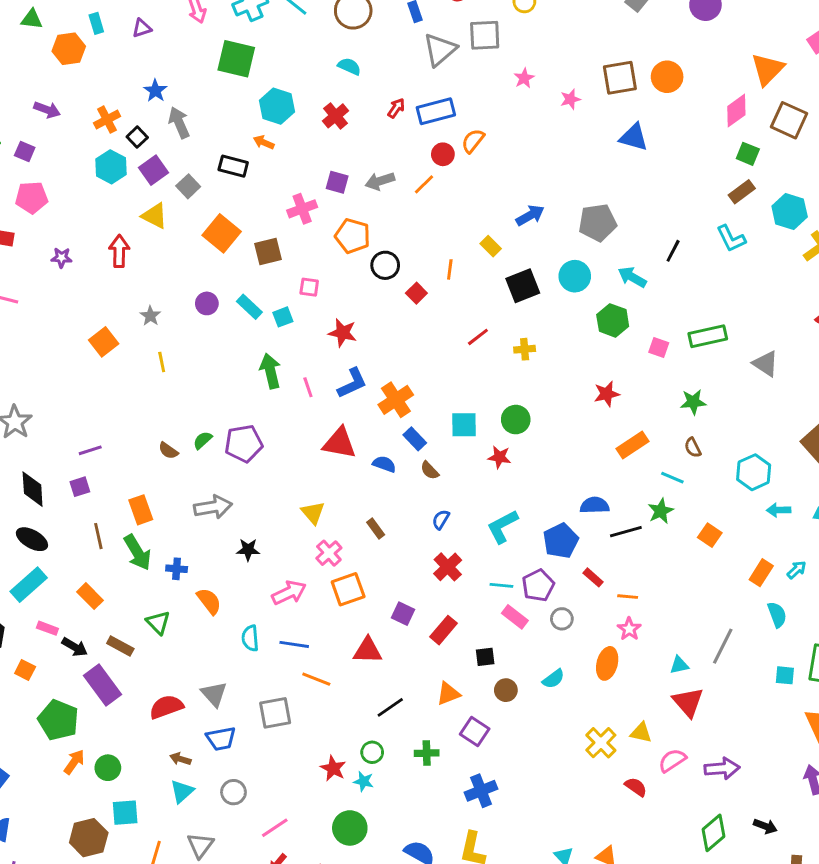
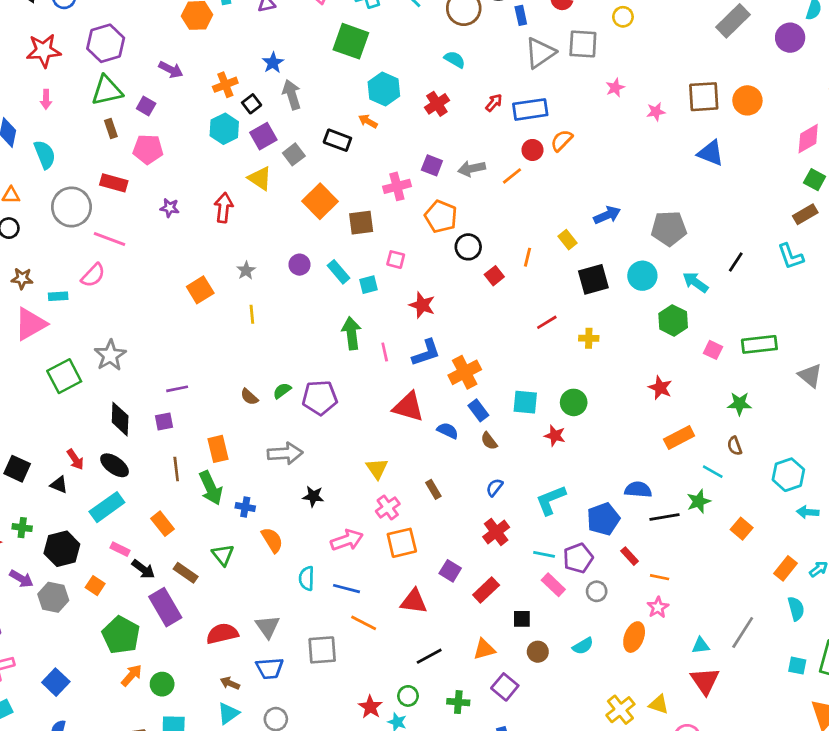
red star: (607, 394) -> (660, 388), turned 30

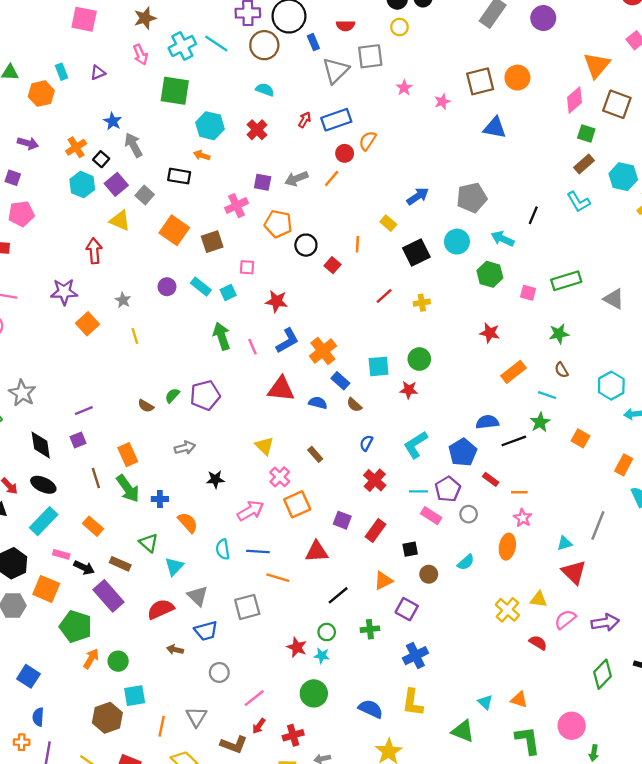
purple star: (170, 208) -> (64, 292), moved, size x1.6
gray arrow: (285, 453) -> (185, 448), size x0.7
orange square: (95, 586) -> (46, 589), size x1.6
cyan triangle: (228, 713) -> (174, 566), moved

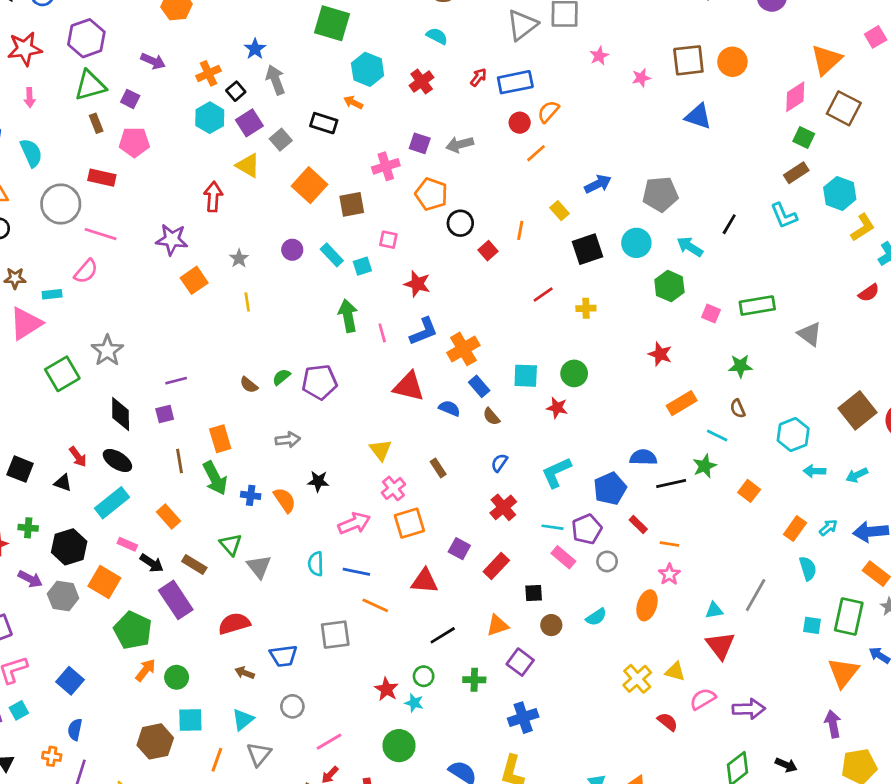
orange line: (332, 178) -> (536, 153), moved
orange semicircle: (188, 523) -> (285, 500), moved
cyan triangle: (174, 566) -> (243, 720), moved
gray triangle: (198, 596) -> (259, 567), moved

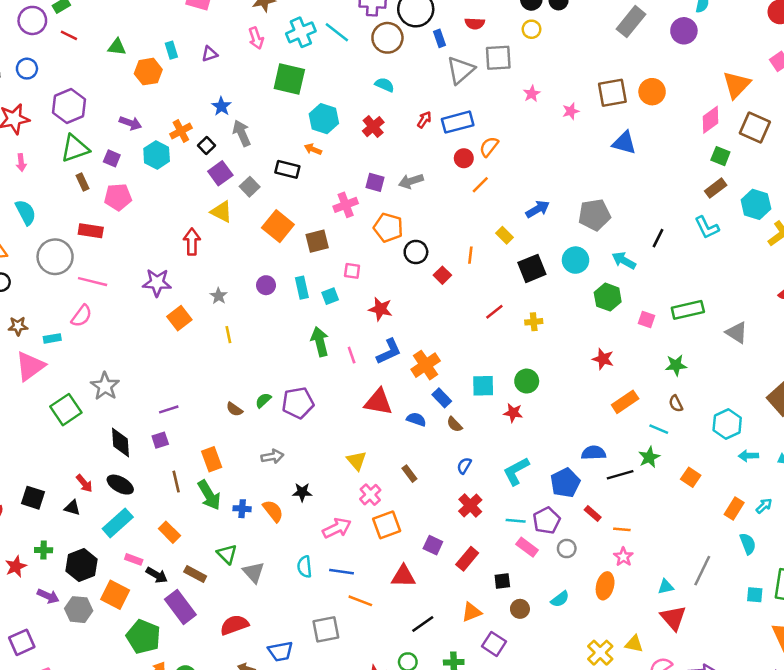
cyan hexagon: (210, 118) -> (157, 155), moved
cyan rectangle: (332, 255) -> (302, 288), turned 35

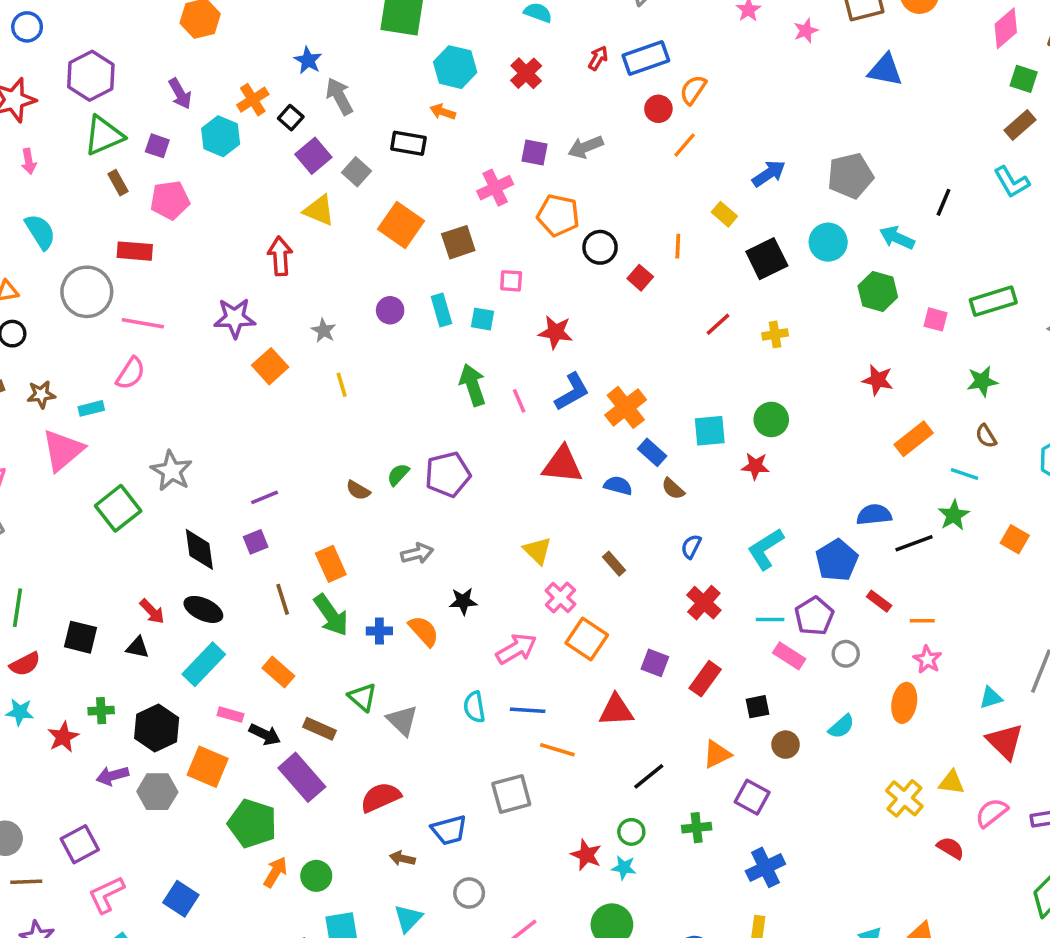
purple arrow: (130, 123) -> (180, 94), turned 45
cyan square: (330, 296) -> (482, 319), turned 35
orange square: (387, 525) -> (587, 639), turned -32
purple arrow: (48, 596) -> (112, 776), turned 145

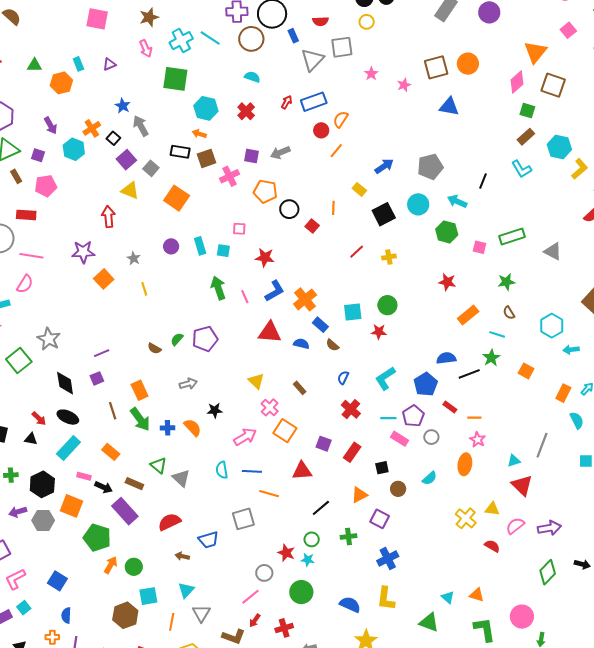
brown square: (458, 242) -> (207, 158), moved
gray circle: (469, 893) -> (264, 573), moved

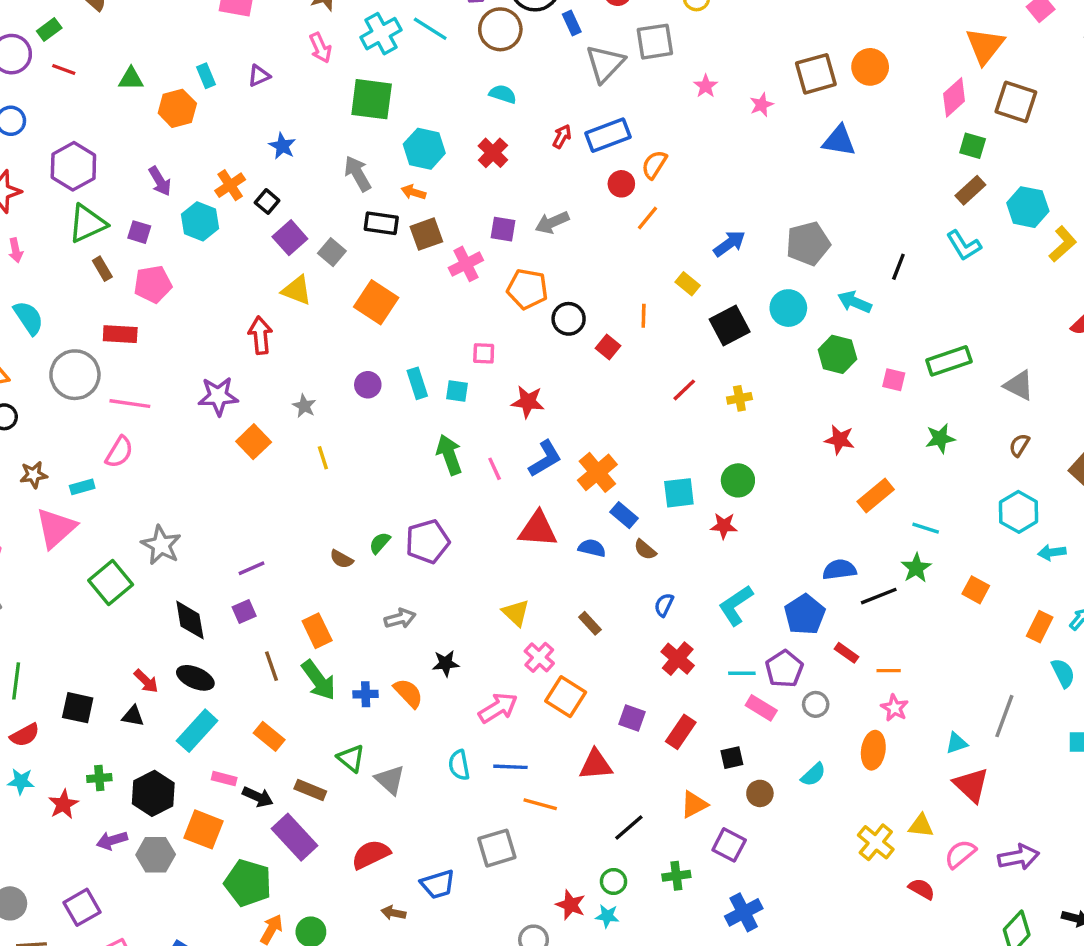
gray arrow: (141, 126) -> (358, 174), moved
brown semicircle: (509, 313) -> (1019, 445), moved, turned 64

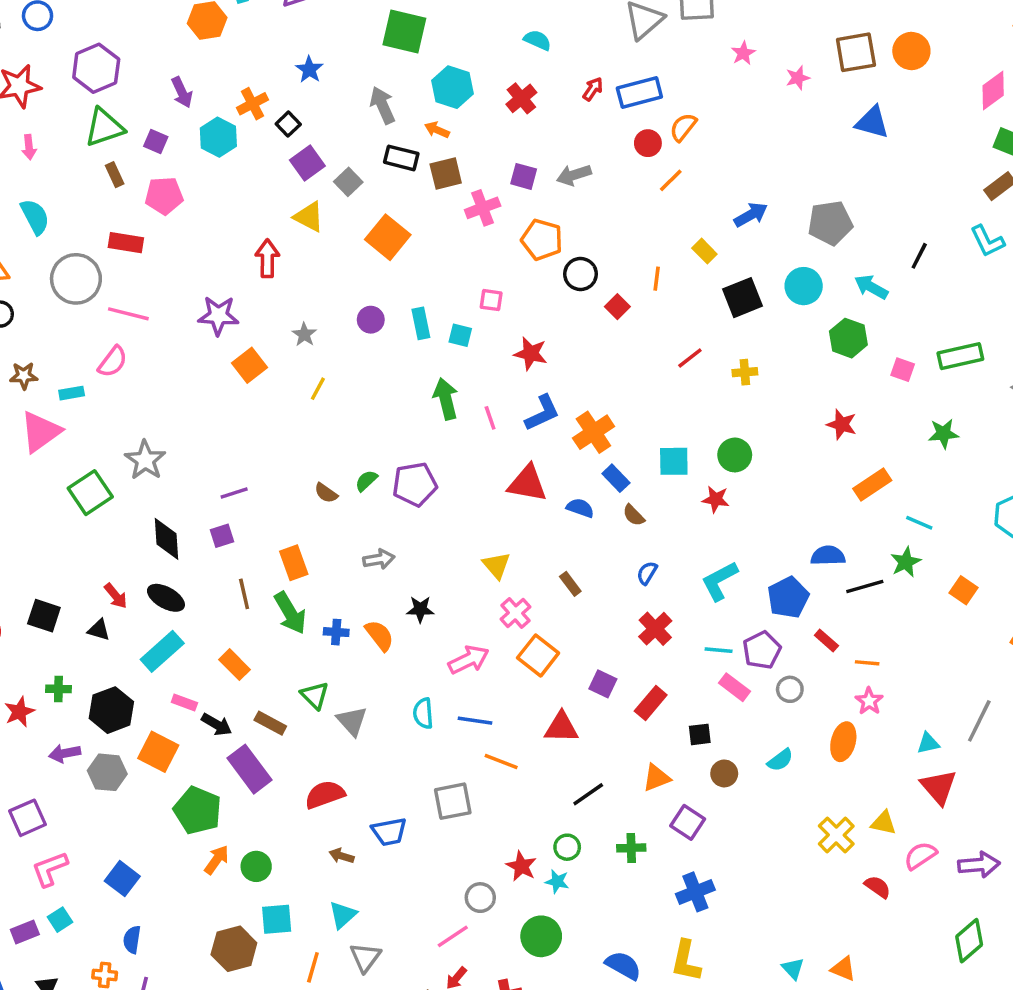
yellow line: (323, 458) -> (318, 389), turned 40

